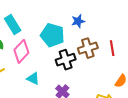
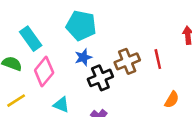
blue star: (78, 21) -> (83, 57), moved
cyan pentagon: (52, 35) -> (81, 26), moved

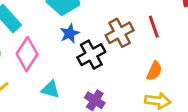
orange semicircle: (172, 100) -> (154, 71), moved

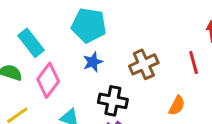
red line: (154, 27) -> (194, 63), moved
black cross: (91, 55) -> (113, 101), moved, turned 36

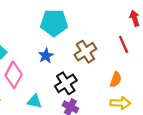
cyan pentagon: (89, 25) -> (54, 23), moved
black cross: (113, 101) -> (66, 83), turned -35

